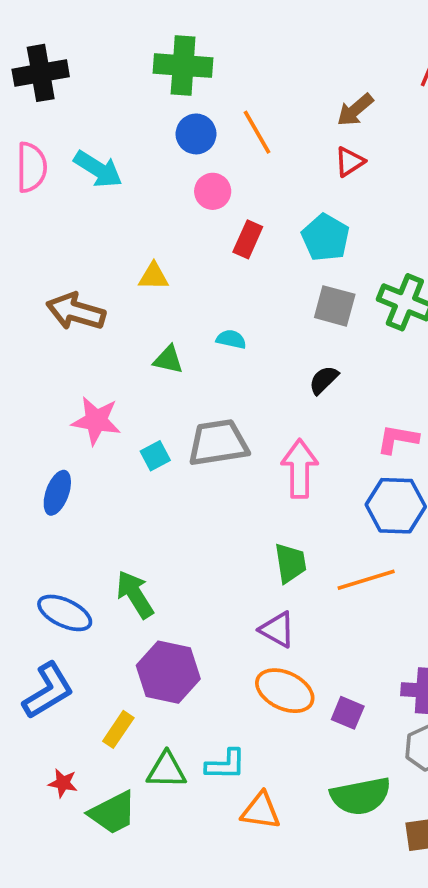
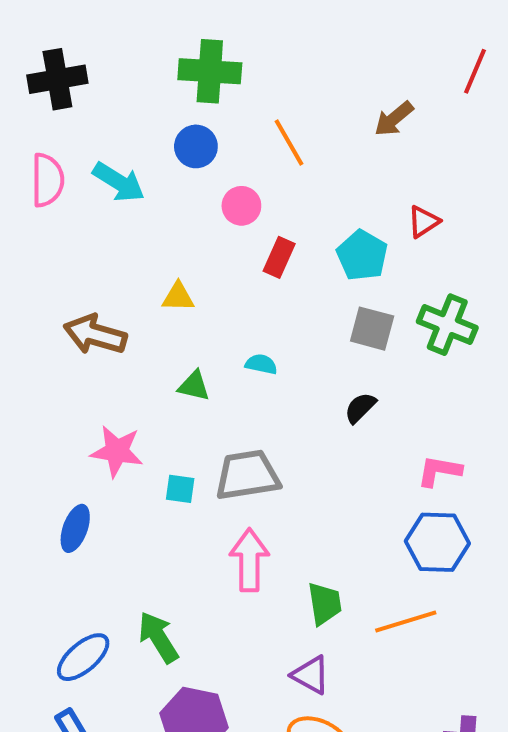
blue circle: (196, 134) -> (196, 146), moved
red triangle: (350, 162) -> (424, 222), moved
cyan square: (155, 456) -> (180, 489), turned 36
pink arrow: (300, 469) -> (249, 560), moved
blue ellipse: (65, 613) -> (83, 657), turned -66

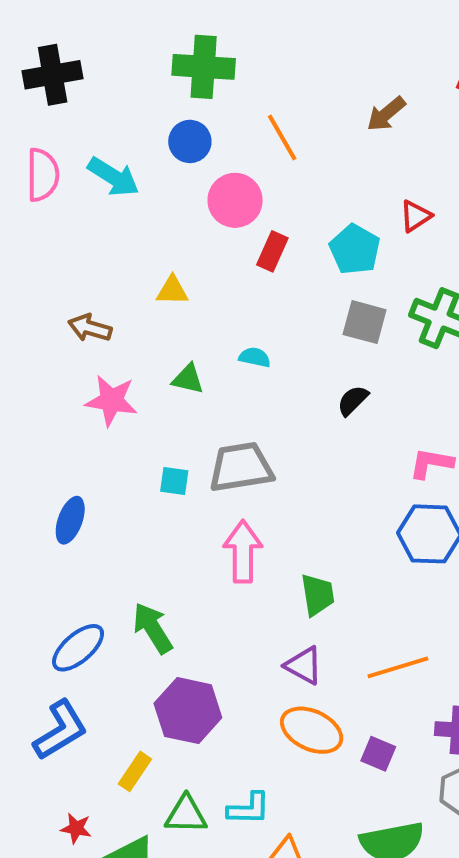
pink circle: (241, 206) -> (235, 200), size x1.4
brown arrow: (95, 334) -> (90, 328), size x0.7
pink star: (117, 451) -> (111, 401), moved
orange line: (406, 621) -> (398, 667), moved

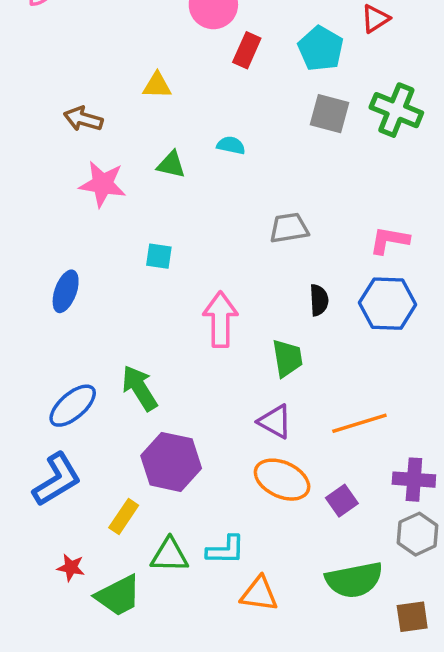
black semicircle: (353, 401) -> (319, 300), moved, turned 132
gray trapezoid: (241, 467) -> (289, 228), moved, size x0.7
purple square: (378, 754) -> (342, 501), turned 32

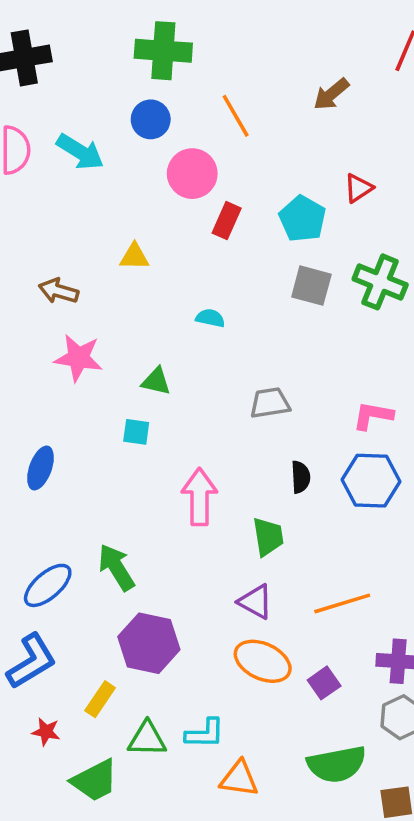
green triangle: (171, 165) -> (156, 381), moved
red star: (71, 568) -> (46, 732), moved

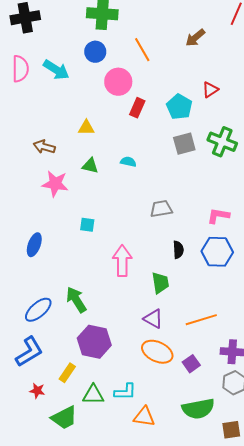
gray square: (311, 286) -> (184, 144), turned -30
green triangle: (156, 381) -> (90, 166), moved

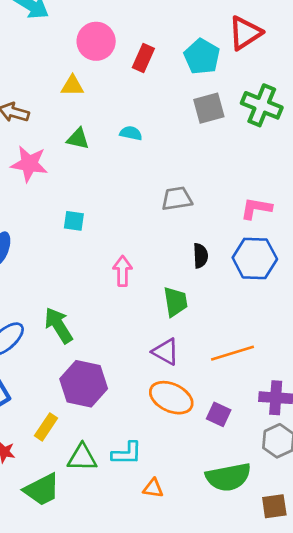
pink circle: (118, 82) -> (96, 41), moved
red triangle: (210, 90) -> (245, 33), size x1.5
pink arrow: (122, 261) -> (123, 271), size x0.7
purple square: (191, 364) -> (219, 414), turned -30
orange triangle: (144, 417) -> (153, 488), size x0.7

